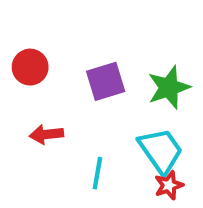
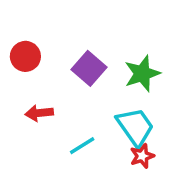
purple square: (106, 81) -> (89, 68), turned -32
cyan line: (97, 173) -> (82, 146), turned 48

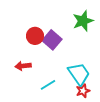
red circle: (25, 56) -> (35, 36), moved
green star: (142, 74) -> (83, 21), moved

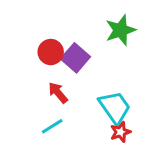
red arrow: (23, 66) -> (58, 93), moved, turned 56
cyan line: (48, 85) -> (52, 126), moved

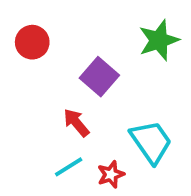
red circle: (51, 52) -> (32, 42), moved
red star: (120, 132) -> (111, 174), moved

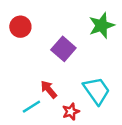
red arrow: (76, 123) -> (49, 89), moved
cyan line: (69, 167) -> (31, 107), moved

